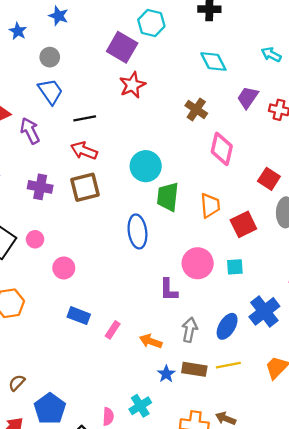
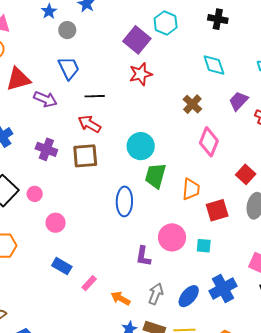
gray circle: (50, 57) -> (67, 30), moved
purple arrow: (30, 131) -> (45, 99), turned 130

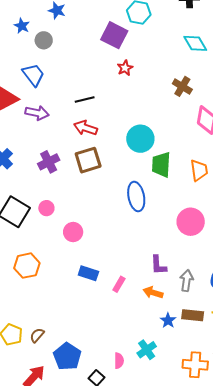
blue trapezoid: (69, 68) -> (33, 75), moved
red star: (141, 74) -> (125, 68), size x0.7
purple cross: (46, 149) -> (49, 162), turned -35
purple L-shape: (143, 256) -> (158, 265), moved

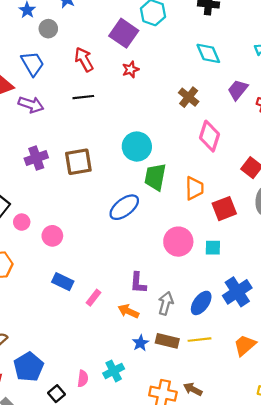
red arrow: (85, 128) -> (84, 59), moved, turned 35
blue ellipse: (136, 197) -> (124, 207), turned 56
pink circle: (46, 208) -> (22, 222), moved

